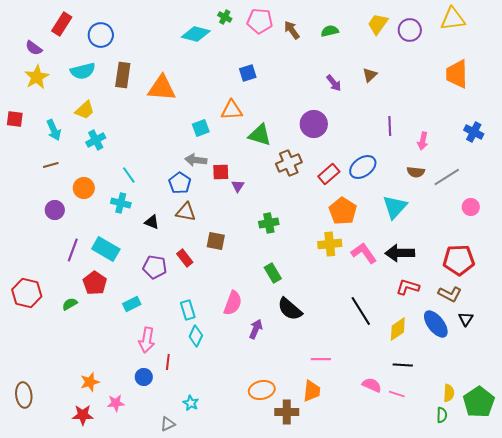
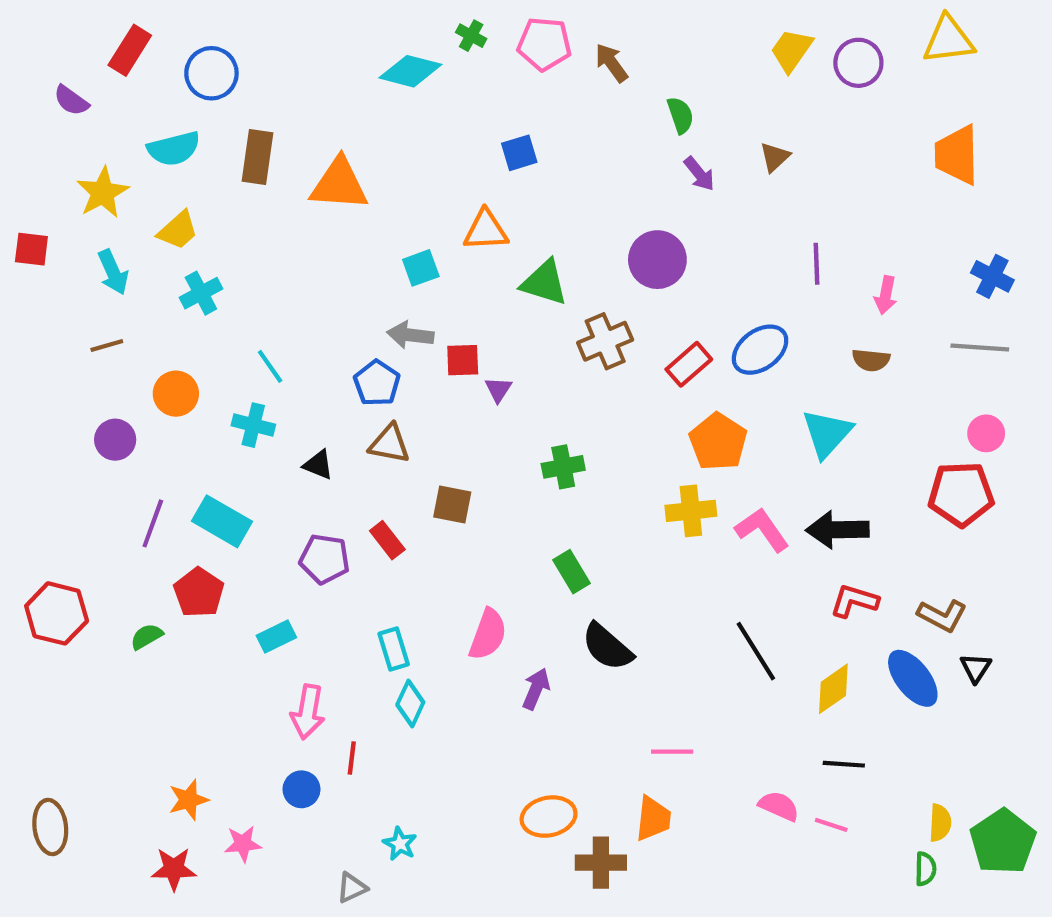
green semicircle: (330, 31) -> (680, 115), moved, turned 84
yellow star: (37, 77) -> (103, 193), moved
gray line: (447, 177) -> (980, 348), moved, turned 36
red pentagon: (459, 260) -> (961, 494), moved

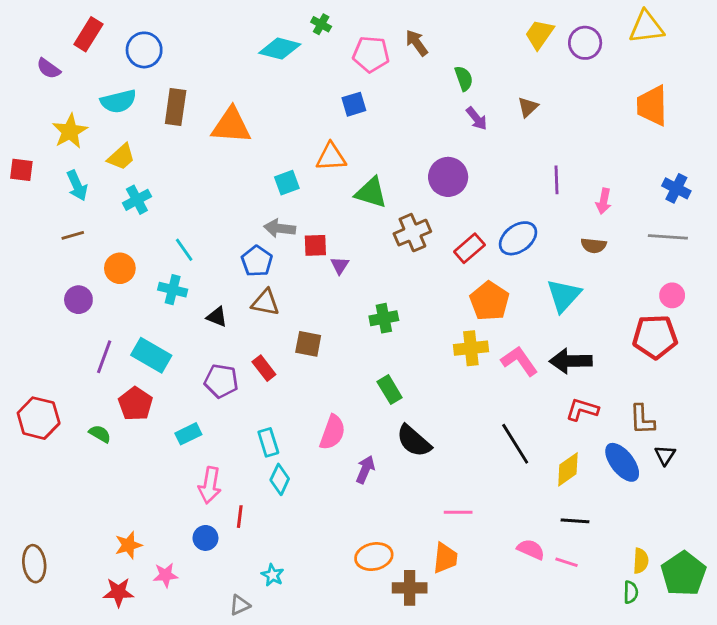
pink pentagon: (544, 44) -> (371, 54), moved
brown L-shape: (942, 616) -> (642, 420), turned 60
green semicircle: (147, 636) -> (100, 434), turned 60

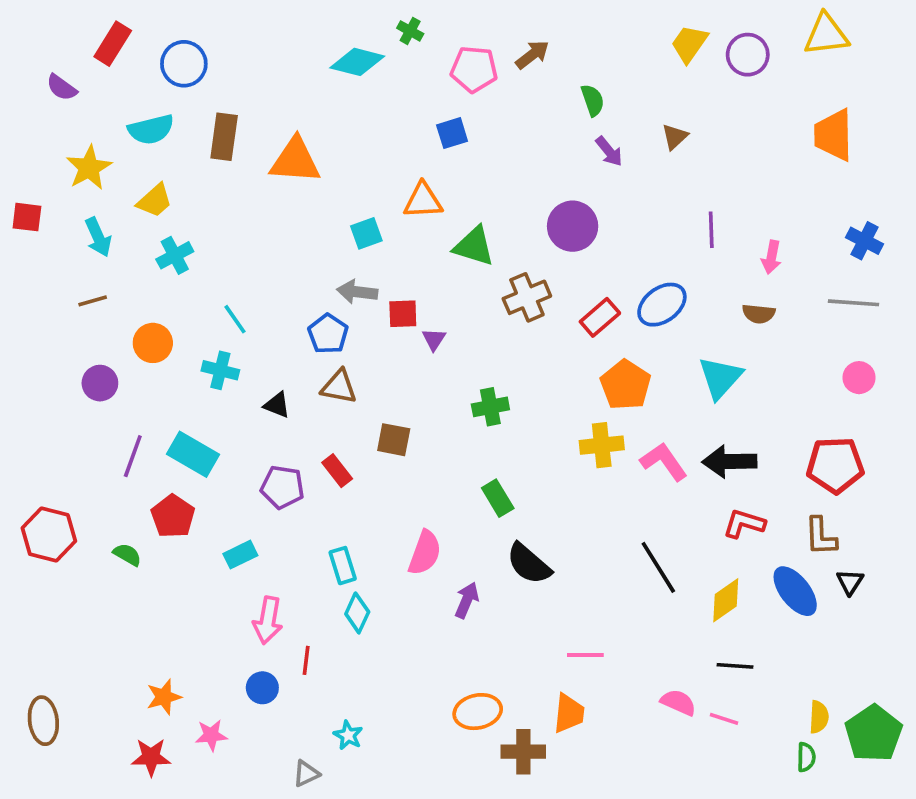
brown arrow: (417, 43) -> (532, 55), turned 88
red pentagon: (655, 337) -> (835, 465), moved

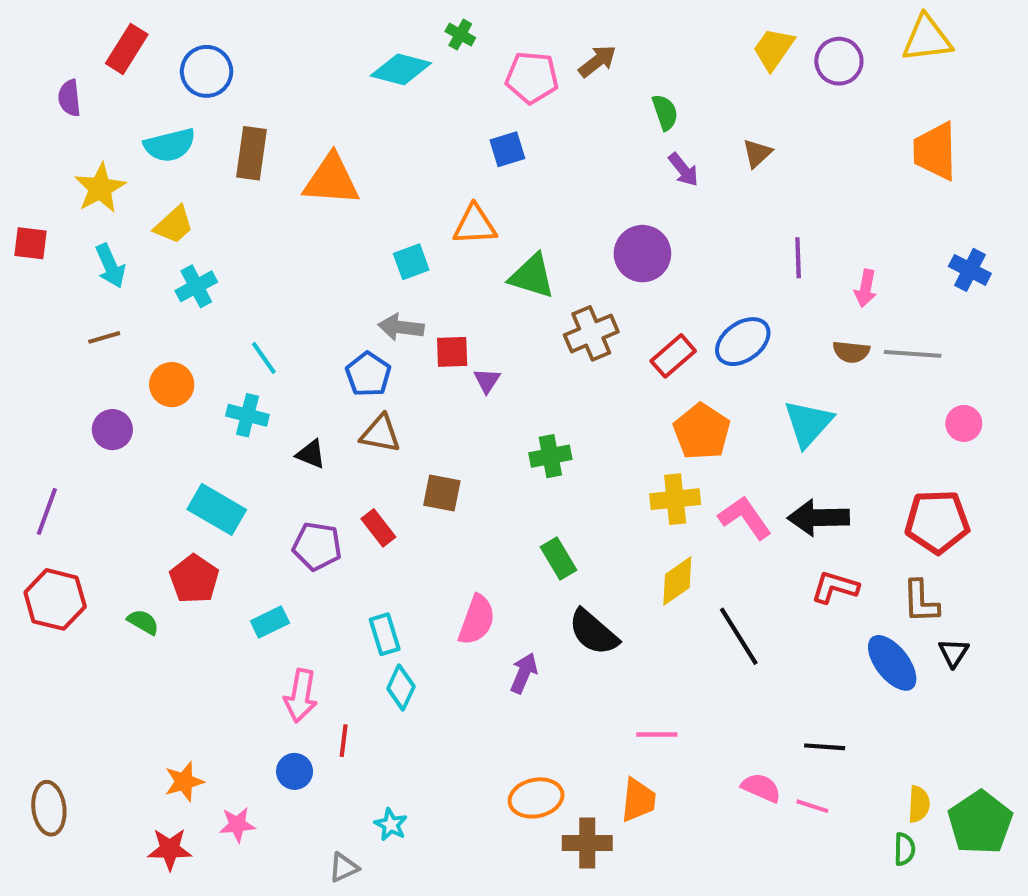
purple semicircle: (62, 87) -> (69, 98), turned 48
gray line: (854, 303) -> (913, 354), moved
purple line: (133, 456) -> (47, 511), moved
yellow diamond: (726, 600) -> (677, 581), moved

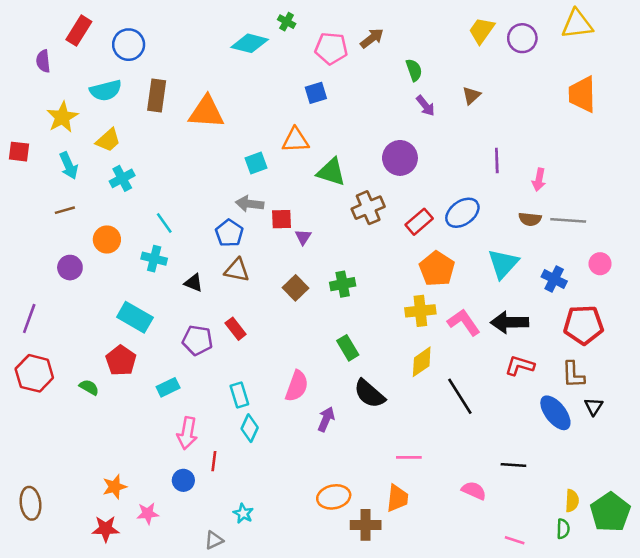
blue cross: (970, 270) -> (554, 279), moved
brown square: (442, 493) -> (295, 288), moved, turned 35
pink line: (812, 806) -> (515, 540), moved

